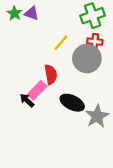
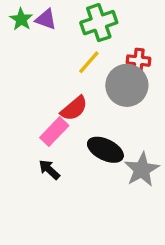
green cross: (93, 16) -> (99, 23), moved
red semicircle: (51, 74) -> (74, 108), turned 60
black arrow: (27, 100) -> (49, 170), moved

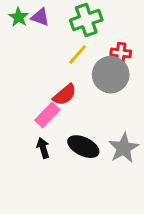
black ellipse: (105, 150) -> (83, 147), moved
black arrow: (49, 170) -> (43, 148), turned 30

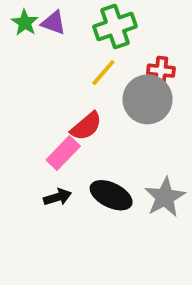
black arrow: (43, 148) -> (57, 197), turned 90

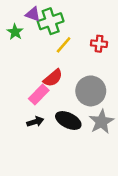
green star: (25, 23) -> (15, 32), moved
green cross: (115, 27) -> (51, 21), moved
gray circle: (148, 99) -> (91, 91), moved

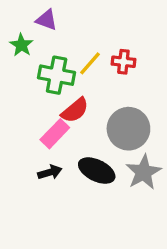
green cross: (51, 21) -> (57, 75), moved, turned 30
red cross: (99, 44) -> (123, 62), moved

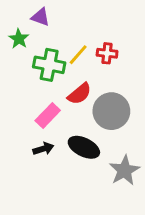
red semicircle: (75, 110) -> (80, 94), moved
gray star: (144, 172) -> (124, 170), moved

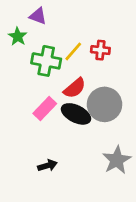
black ellipse: (84, 147) -> (76, 114), moved
black arrow: (43, 149) -> (47, 166), moved

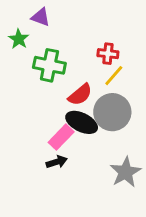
yellow line: (73, 51) -> (114, 76), moved
pink rectangle: (45, 108) -> (61, 137), moved
black arrow: (47, 166) -> (57, 162), moved

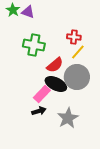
green star: (19, 39) -> (13, 10), moved
gray star: (125, 172) -> (68, 118), moved

